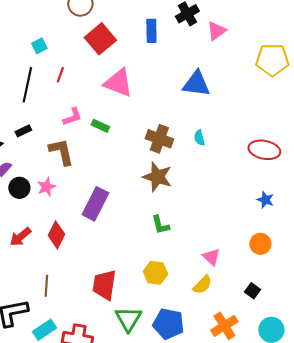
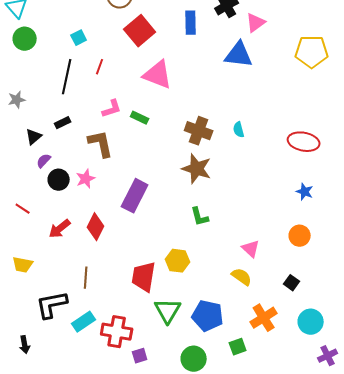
blue triangle: (196, 84) -> (239, 55), moved
yellow hexagon: (155, 273) -> (178, 261), moved
yellow semicircle: (202, 285) -> (242, 277), turned -100

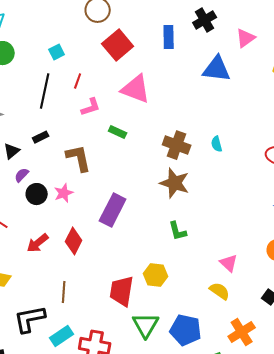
pink triangle: (256, 23) -> (246, 38), moved
pink L-shape: (112, 109) -> (91, 107), moved

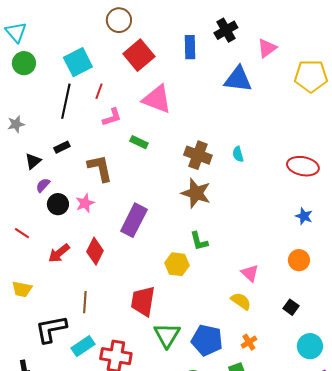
cyan square: (57, 52) -> (78, 62), size x1.8
yellow hexagon: (156, 275) -> (177, 264), moved
orange cross: (242, 332) -> (249, 342), moved, size x0.6

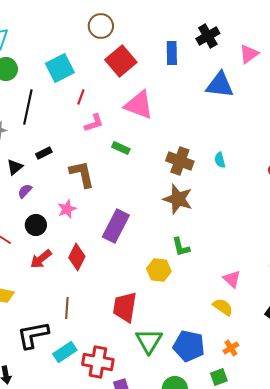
black line: (66, 101) -> (28, 107), moved
black circle: (58, 204) -> (36, 225), moved

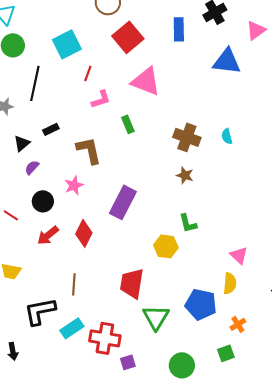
green rectangle: (121, 148) -> (128, 124), turned 42
brown star: (178, 199) -> (185, 175), size x0.6
yellow semicircle: (223, 307) -> (230, 283), turned 60
blue pentagon: (189, 346) -> (201, 304), moved

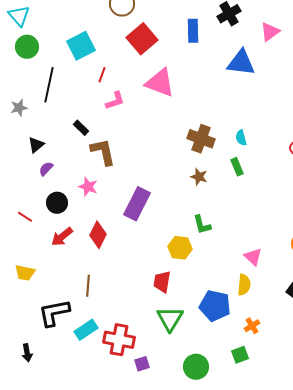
green rectangle: (128, 124) -> (237, 167), moved
black rectangle: (51, 129) -> (81, 128), moved, turned 70
pink star: (74, 185) -> (88, 187), turned -30
red trapezoid: (132, 283) -> (162, 282), moved, size x0.7

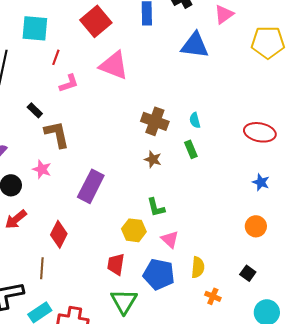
cyan square: (81, 46) -> (35, 28), turned 32
red diamond: (98, 235) -> (59, 234), moved
pink triangle: (253, 257) -> (170, 239), moved
blue pentagon: (215, 306) -> (159, 274), moved
orange cross: (252, 326) -> (213, 296), moved, turned -35

